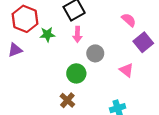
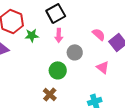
pink semicircle: (129, 20) -> (99, 34), moved

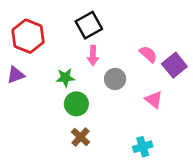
green star: (32, 35) -> (65, 78), moved
green circle: (58, 70) -> (76, 104), moved

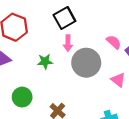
gray circle: (115, 79) -> (86, 63), size x1.6
green circle: (76, 104) -> (22, 97), moved

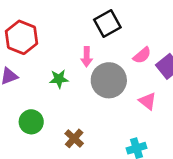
black square: (64, 18) -> (107, 23), moved
pink semicircle: (114, 42) -> (142, 55), turned 98

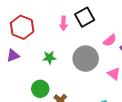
pink arrow: (87, 57) -> (63, 23), moved
green circle: (31, 122) -> (40, 89), moved

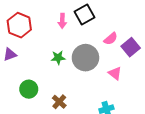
green star: (49, 58) -> (58, 58), moved
green circle: (40, 89) -> (29, 89), moved

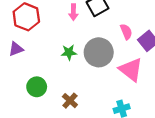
pink semicircle: (111, 39) -> (126, 32), turned -72
pink triangle: (115, 73) -> (131, 70), size x1.6

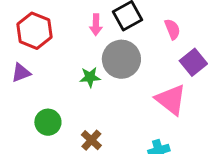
pink semicircle: (126, 32) -> (172, 29), moved
gray circle: (99, 52) -> (121, 59), moved

